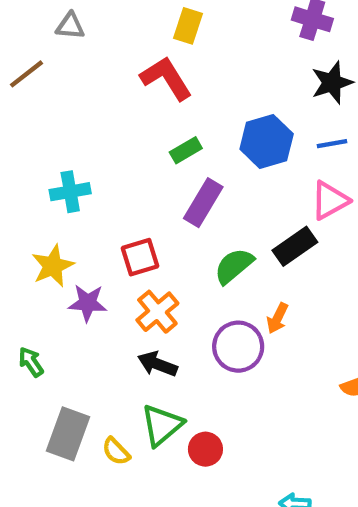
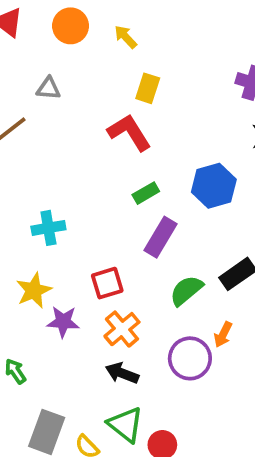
green triangle: (162, 425) -> (126, 425), turned -42

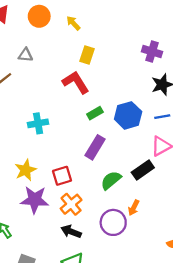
green rectangle: (146, 193) -> (95, 113), moved
cyan cross: (48, 228) -> (38, 123), moved
yellow star: (34, 290) -> (25, 170), moved
purple star: (63, 322) -> (35, 200), size x1.4

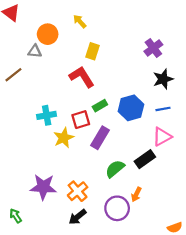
orange circle: (39, 16) -> (48, 34), moved
purple cross: (152, 52) -> (153, 48), turned 36
yellow star: (25, 170) -> (64, 138), moved
red square: (62, 176) -> (81, 120), moved
black arrow: (71, 232) -> (78, 217), turned -60

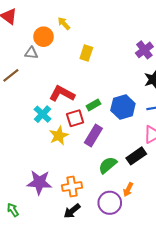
yellow arrow: (80, 21) -> (64, 23), moved
red L-shape: (82, 77) -> (62, 94), moved, turned -30
cyan cross: (47, 115) -> (42, 114), turned -36
orange cross: (78, 191) -> (72, 186), turned 30

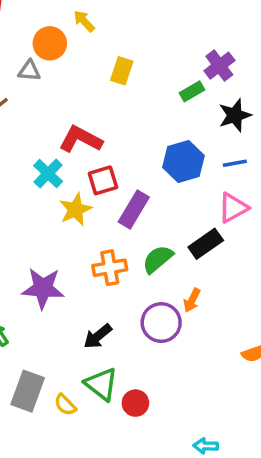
green rectangle: (93, 105) -> (192, 91), moved
orange cross: (72, 186) -> (110, 268), moved

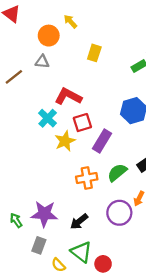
gray triangle: (29, 71) -> (42, 62), moved
purple star: (43, 288) -> (44, 214), moved
gray rectangle: (28, 391) -> (39, 245), moved, size x0.7

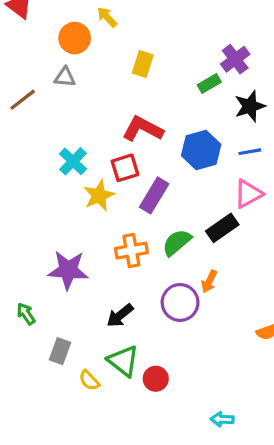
red L-shape: (68, 96) -> (143, 129), moved
purple star: (44, 214) -> (68, 270), moved

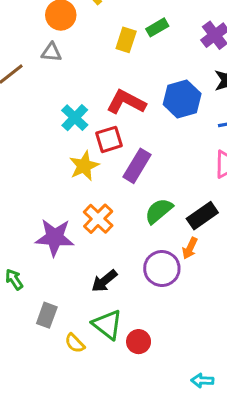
green rectangle: (209, 84) -> (157, 27), moved
blue hexagon: (201, 150) -> (182, 99), moved
cyan cross: (73, 161) -> (75, 118), moved
black rectangle: (222, 228) -> (202, 216), moved
orange cross: (131, 251) -> (98, 219), moved, turned -36

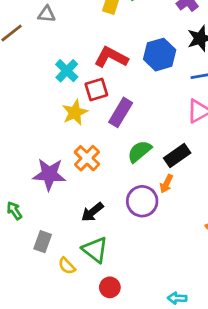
red circle: (139, 342) -> (110, 287), moved

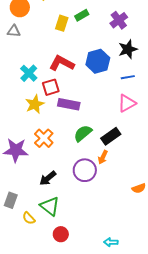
purple rectangle: (121, 112) -> (69, 104), turned 70

